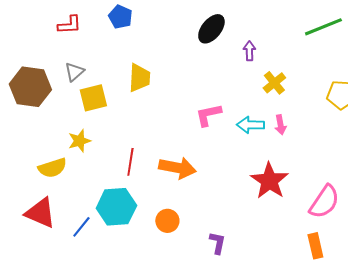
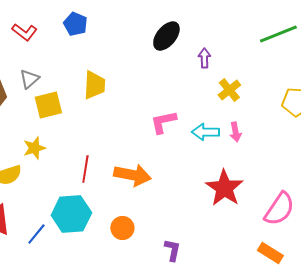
red L-shape: (69, 25) -> (24, 32), turned 40
orange rectangle: (315, 246) -> (270, 253), turned -45

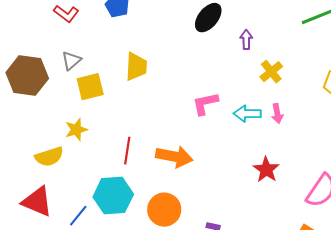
red star: (224, 188) -> (266, 170), size x0.7
orange circle: (122, 228) -> (164, 210), size x1.4

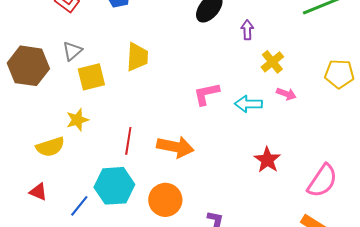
pink arrow: (277, 114) -> (286, 94), moved, turned -60
red triangle: (37, 202) -> (38, 192), size x0.6

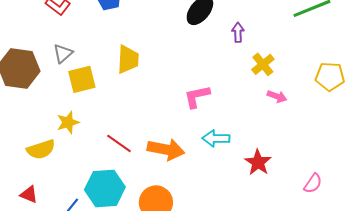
cyan arrow: (248, 104) -> (216, 138), moved
red line: (128, 141) -> (119, 143), turned -64
pink semicircle: (322, 181) -> (313, 183), size x0.6

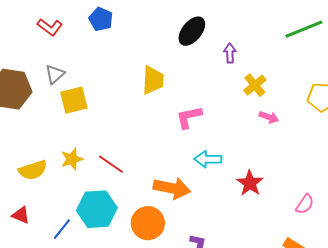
yellow trapezoid: (128, 59) -> (153, 80), moved
yellow star: (68, 122) -> (72, 159), moved
orange arrow: (166, 149) -> (172, 188), moved

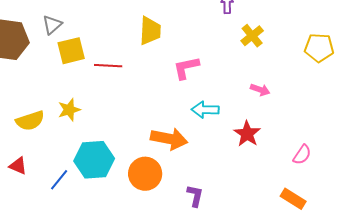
pink arrow: (269, 117) -> (260, 90), moved
red line: (111, 164) -> (108, 66), moved, turned -32

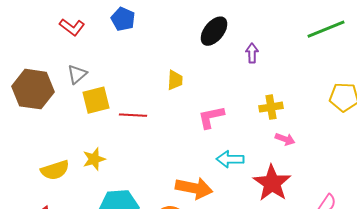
yellow trapezoid: (150, 31) -> (175, 80), size x0.7
yellow cross: (252, 36) -> (271, 107), moved, turned 30
red star: (247, 134) -> (272, 183), size x1.4

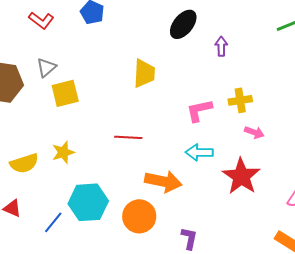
yellow trapezoid: (175, 80) -> (144, 73), size x1.4
red line: (133, 115) -> (128, 137), moved
pink L-shape: (211, 117) -> (199, 110), moved

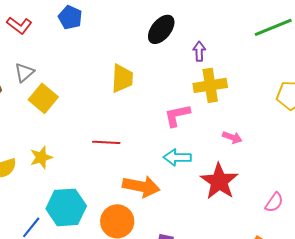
yellow square: (65, 93) -> (43, 98), turned -36
yellow cross: (240, 100) -> (210, 85), moved, size x1.4

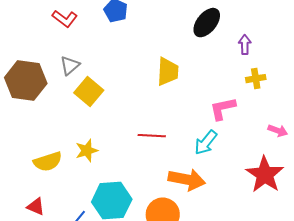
yellow cross: (210, 85) -> (256, 79), size x0.6
cyan arrow: (177, 157) -> (206, 143), moved, turned -52

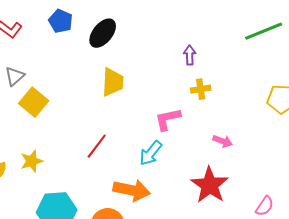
black ellipse: (207, 23) -> (103, 33), moved
red line: (152, 136) -> (97, 146), turned -56

